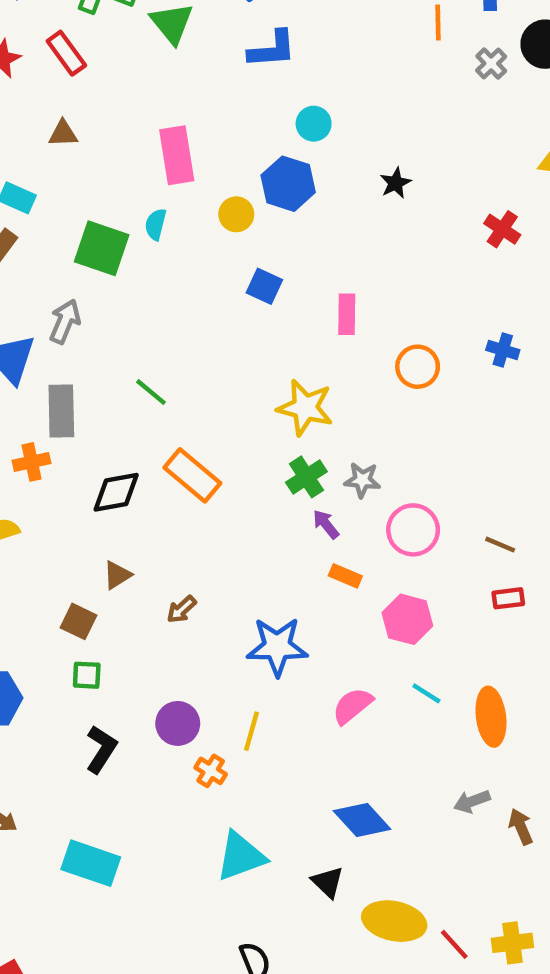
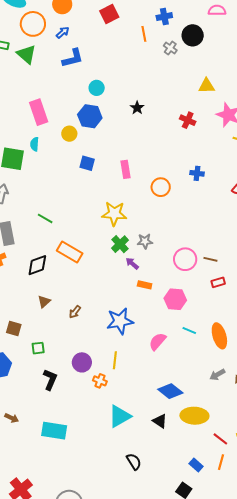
pink circle: (413, 530) -> (185, 259), moved
brown square: (78, 621) -> (14, 329), moved
yellow ellipse: (394, 921) -> (194, 416), moved

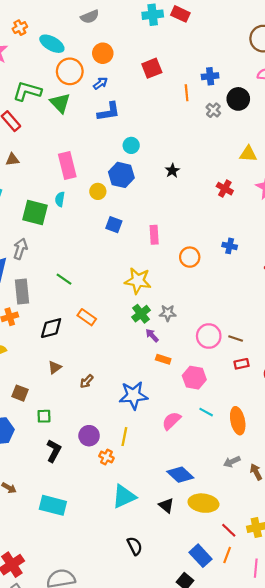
orange rectangle: (70, 252) -> (87, 317), size x0.7
blue rectangle: (196, 465) -> (200, 556), size x1.5

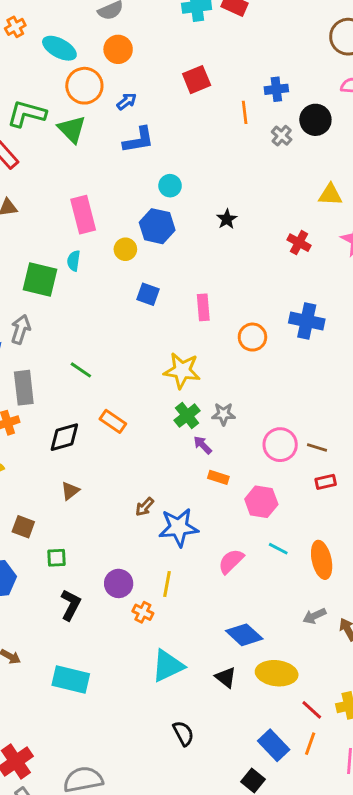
orange circle: (103, 53) -> (118, 49), moved
blue cross: (230, 246) -> (307, 321), size x1.6
brown arrow: (87, 381) -> (145, 507), moved

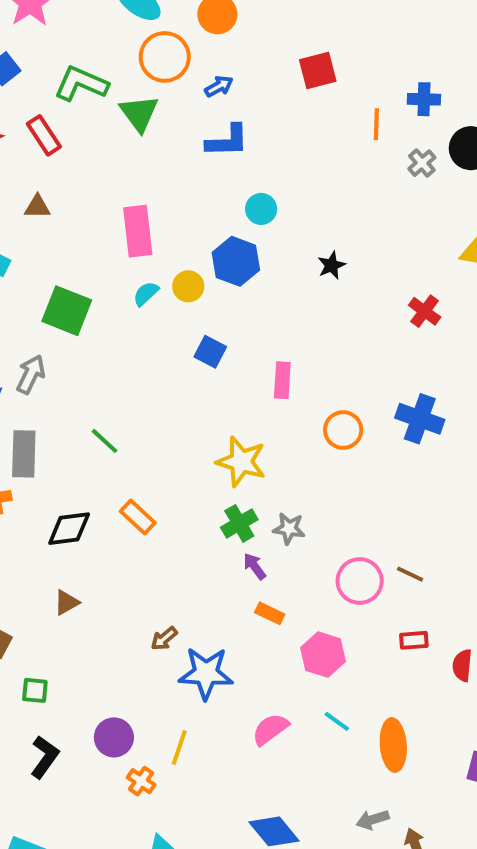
cyan semicircle: (74, 261) -> (146, 294), moved, turned 30
brown line: (317, 448) -> (410, 574), moved

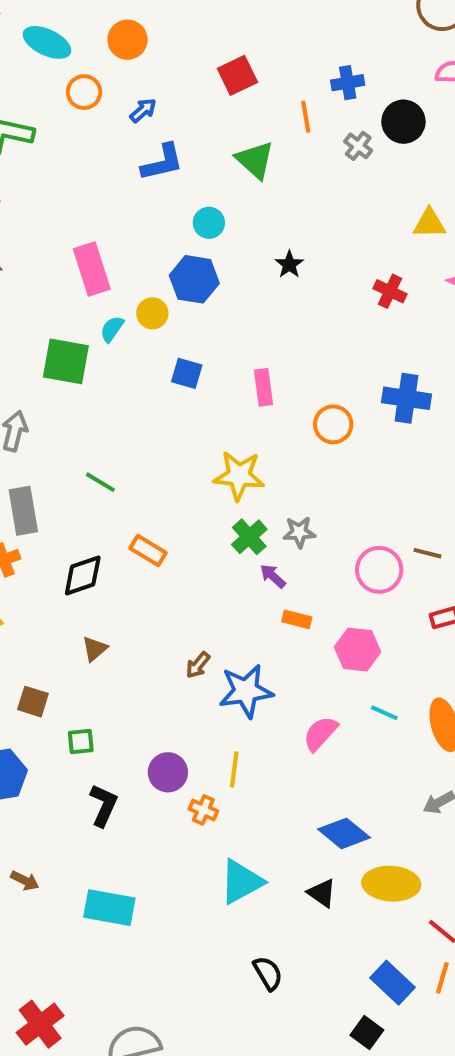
orange circle: (165, 57) -> (84, 92), size x0.7
green triangle: (139, 113) -> (255, 160), moved
green square: (67, 311) -> (66, 361), moved

